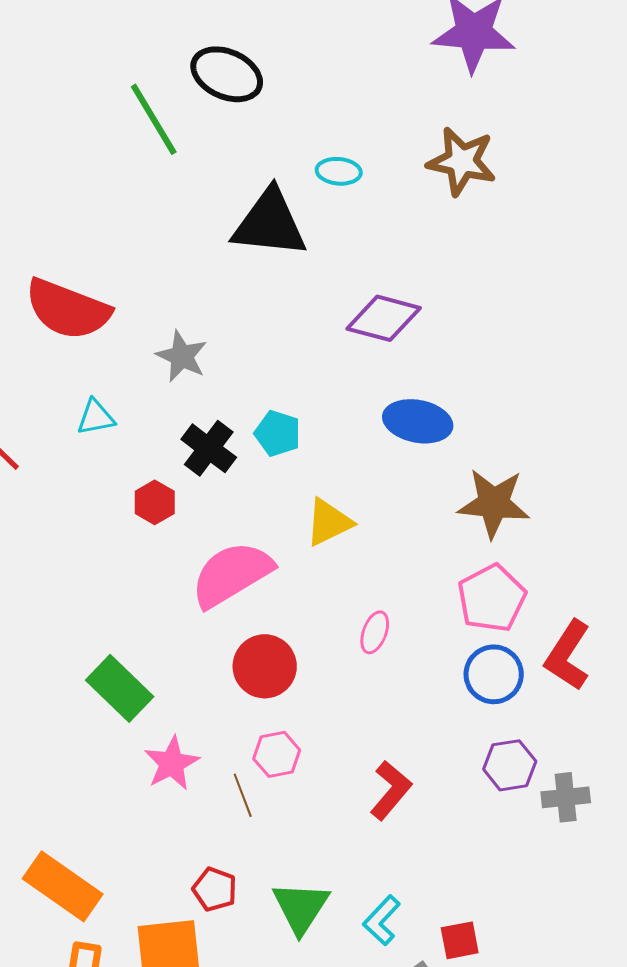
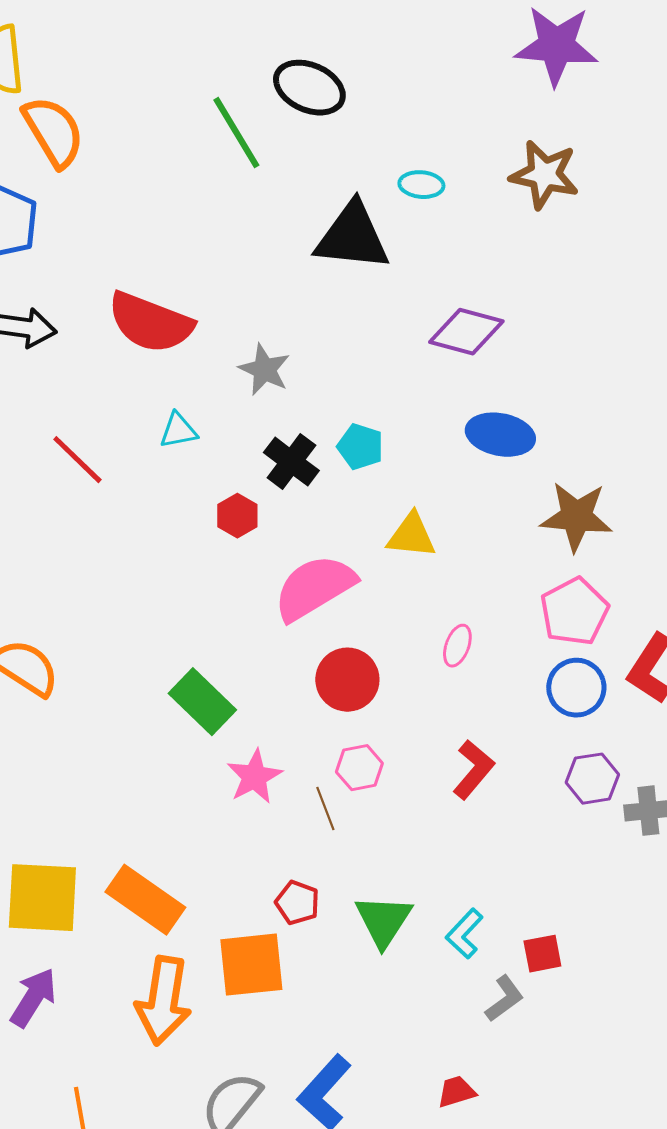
yellow triangle: (329, 522) -> (411, 536), turned 32
red L-shape: (391, 790) -> (473, 770), moved

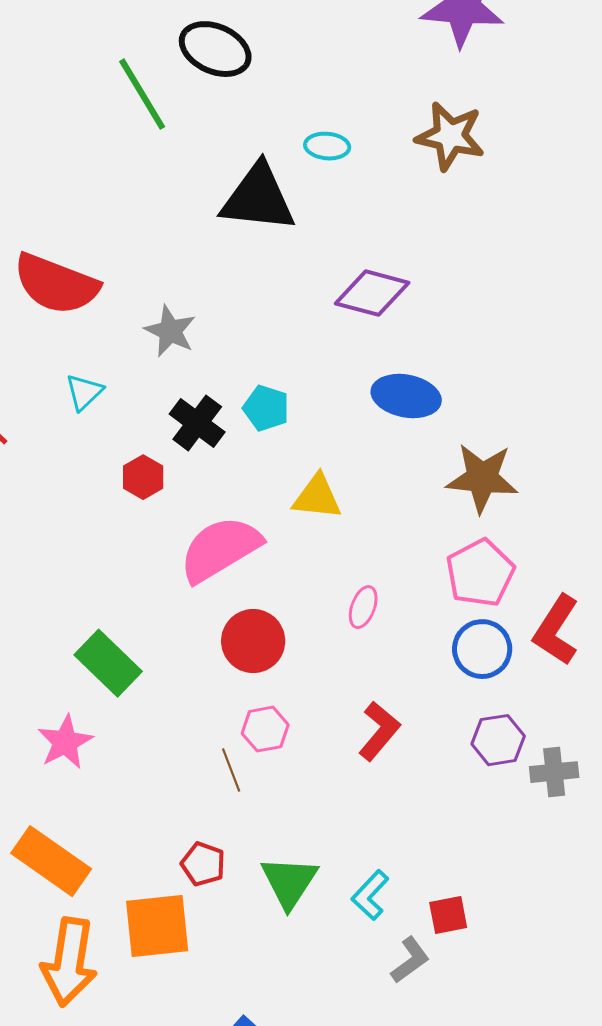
cyan triangle: (178, 431) -> (84, 392), turned -33
pink star: (254, 777) -> (65, 742), moved

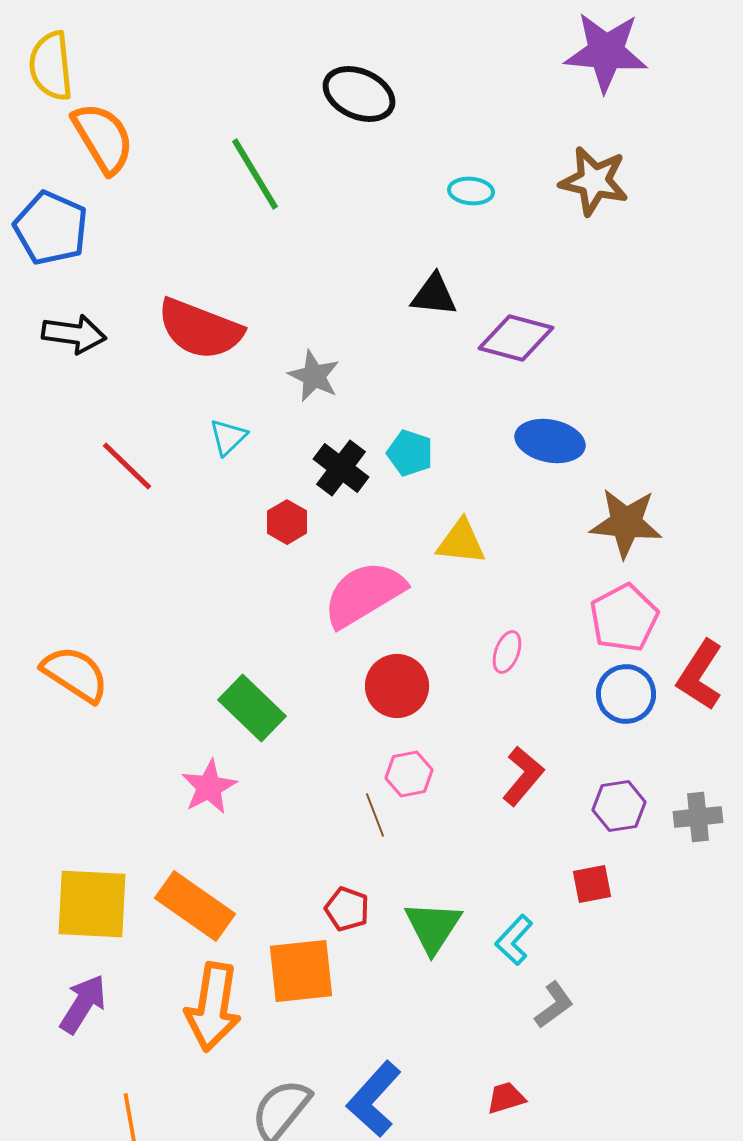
green line: (142, 94) -> (255, 174), moved
black triangle: (258, 198) -> (434, 295), moved, size x0.6
purple hexagon: (498, 740) -> (619, 806), moved
red square: (448, 915) -> (592, 884), moved

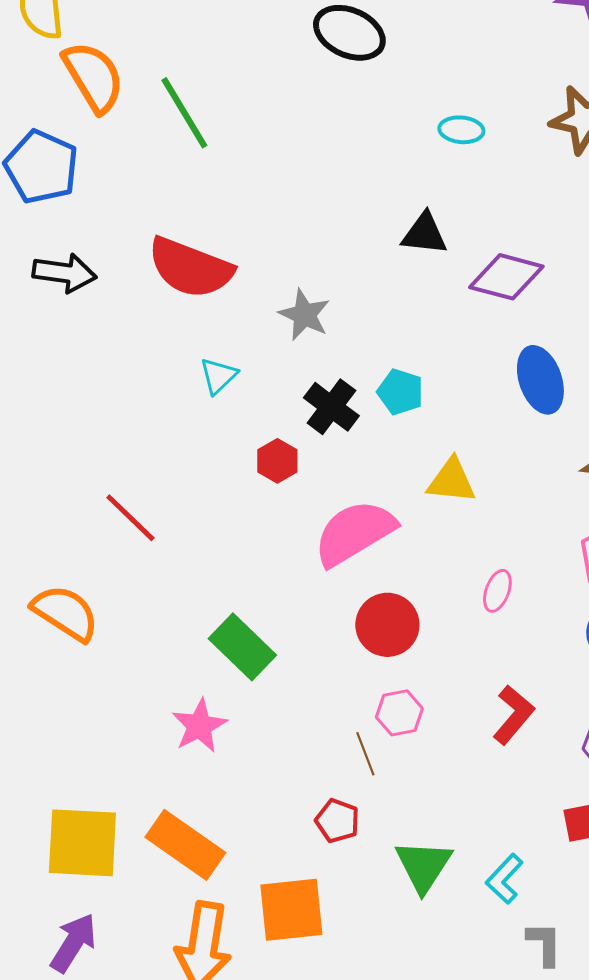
green line: (255, 174) -> (184, 113), moved
blue ellipse: (550, 441) -> (540, 380), turned 60
red line: (127, 466) -> (130, 518), moved
red pentagon: (347, 909) -> (337, 821), moved
gray L-shape: (554, 1005) -> (544, 944), turned -54

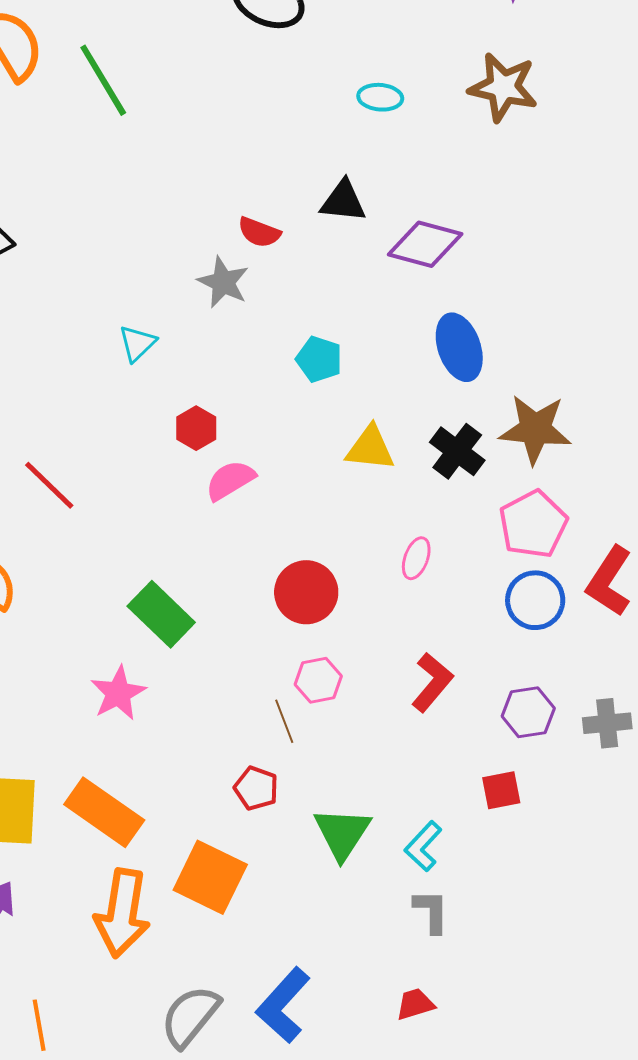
red semicircle: (190, 268) -> (259, 232), moved, size x0.5
black cross: (331, 407) -> (457, 451), moved
pink semicircle: (354, 533) -> (230, 480), moved, size x0.6
orange square: (291, 910) -> (210, 877), turned 32
gray L-shape: (544, 944) -> (431, 911), moved

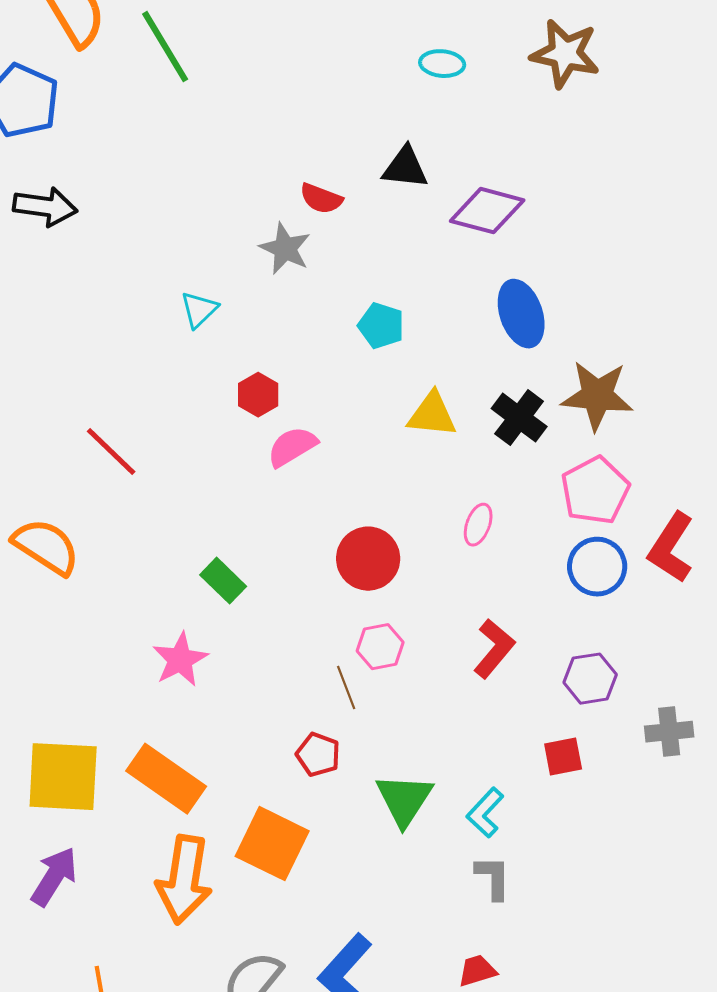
green rectangle: (161, 614) -> (223, 581), size x0.7
gray cross: (607, 723) -> (669, 732), moved

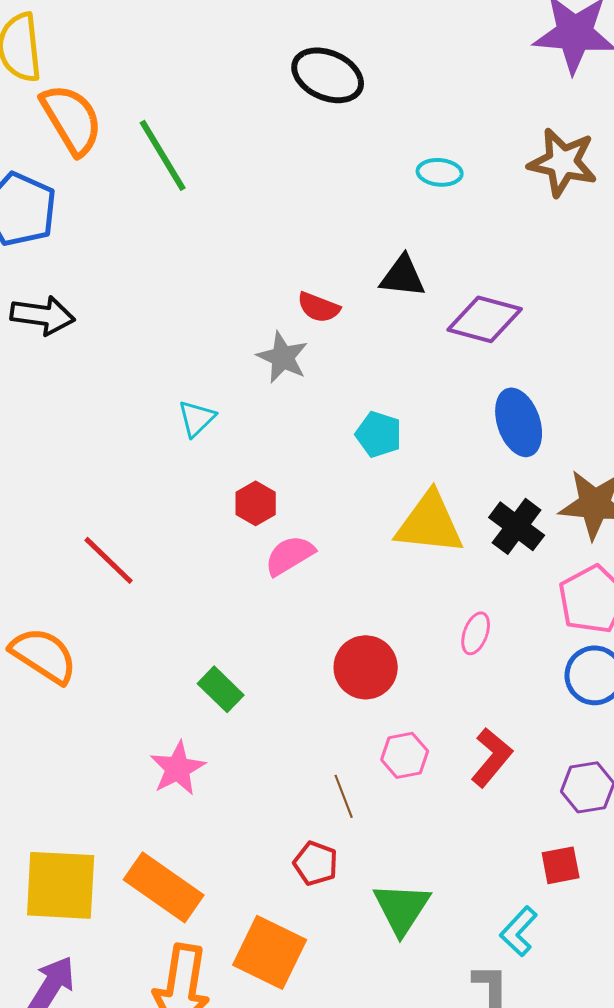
yellow triangle: (432, 415) -> (430, 523), size x1.4
pink hexagon: (380, 647) -> (405, 755), moved
cyan L-shape: (485, 813) -> (519, 931), moved

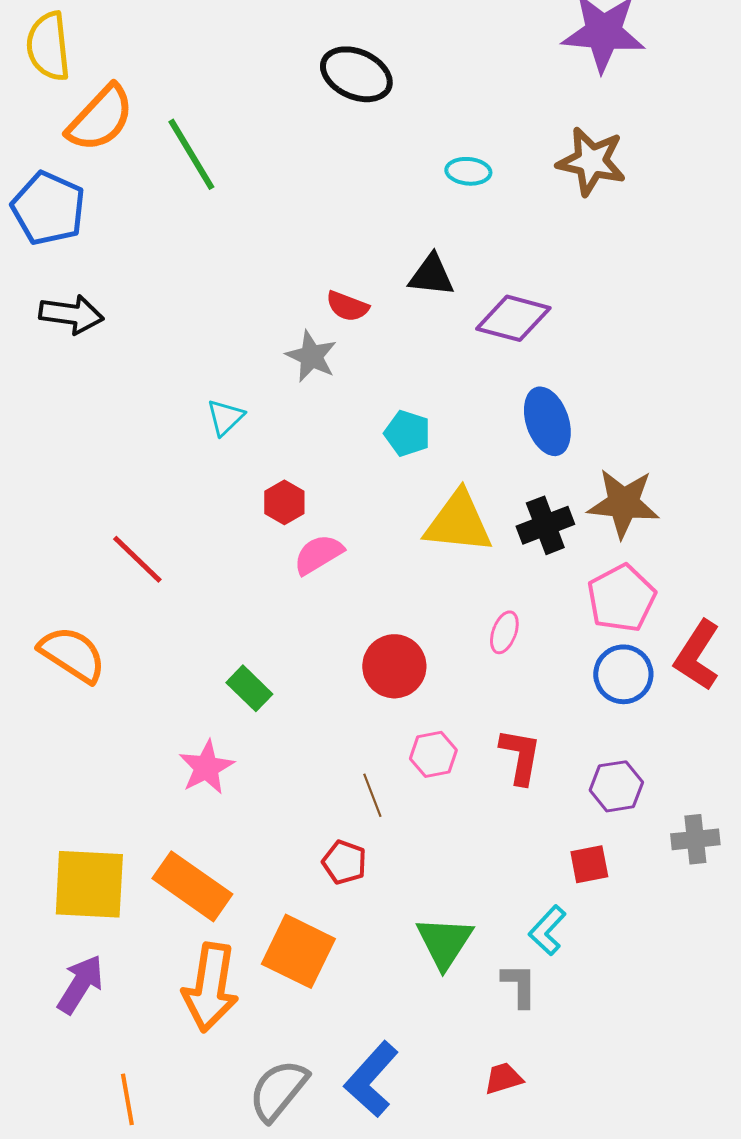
orange semicircle: (72, 119) -> (100, 118), turned 74
black cross: (517, 526) -> (545, 525), turned 32
red L-shape: (492, 757) -> (520, 756), turned -30
green triangle: (402, 908) -> (444, 942), moved

